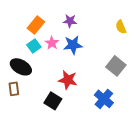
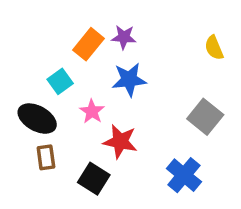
orange rectangle: (36, 25) -> (88, 44), moved
pink star: (52, 43) -> (92, 111), moved
brown rectangle: (14, 89) -> (46, 157), moved

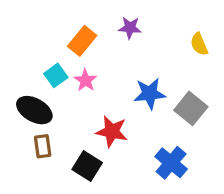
purple star: (124, 37) -> (130, 28), moved
blue star: (129, 80) -> (150, 94), moved
pink star: (92, 111) -> (85, 80), moved

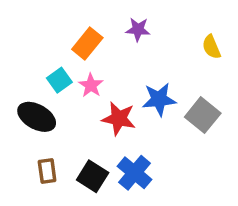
red star: (112, 131) -> (119, 119), moved
brown rectangle: (43, 146) -> (47, 171), moved
blue cross: (171, 163) -> (135, 173), moved

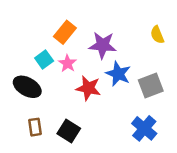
purple star: (138, 29) -> (103, 45), moved, size x1.5
blue star: (159, 99) -> (118, 74), turned 30
gray square: (203, 115) -> (151, 85), turned 30
blue cross: (135, 173) -> (144, 128), moved

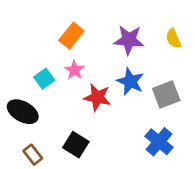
purple star: (103, 45) -> (129, 40), moved
cyan square: (44, 59) -> (44, 79), moved
black ellipse: (27, 87) -> (23, 112), moved
brown rectangle: (35, 127) -> (33, 155), moved, turned -30

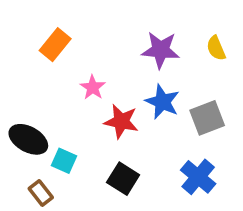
orange rectangle: (71, 36) -> (55, 45), moved
cyan square: (44, 79) -> (64, 161), moved, turned -30
black square: (76, 145) -> (123, 179), moved

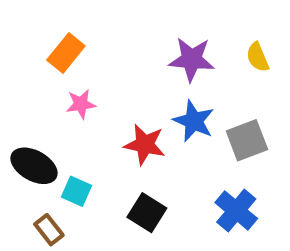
pink star: (93, 87) -> (81, 104), moved, turned 30

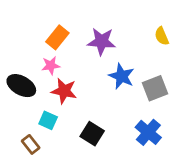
orange rectangle: (66, 53) -> (57, 37), moved
purple star: (192, 59) -> (102, 41), moved
red star: (145, 144) -> (64, 91), moved
black ellipse: (34, 166) -> (21, 86), moved

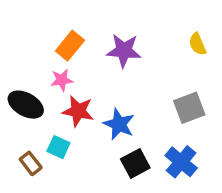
blue star: (122, 76) -> (119, 124), moved
black square: (92, 134) -> (135, 163), moved, turned 30
brown rectangle: (31, 144) -> (31, 163), moved

